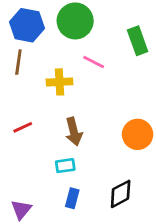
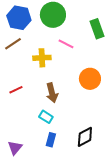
brown line: (18, 62) -> (13, 44), turned 48
orange circle: (138, 134) -> (90, 79), moved
cyan rectangle: (65, 166) -> (46, 117), turned 40

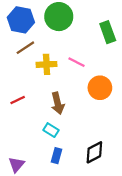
brown line: (13, 44) -> (25, 48), moved
pink line: (66, 44) -> (77, 62), moved

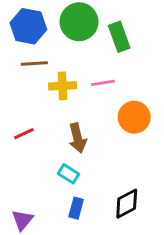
green rectangle: (108, 32) -> (119, 37), moved
brown line: (25, 48) -> (34, 64), turned 30
pink line: (77, 62) -> (103, 83), turned -36

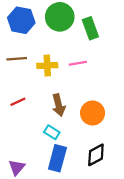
brown line: (34, 64) -> (17, 59), moved
orange circle: (134, 117) -> (93, 113), moved
blue rectangle: (76, 208) -> (57, 158), size x1.6

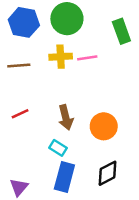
green rectangle: (90, 28) -> (121, 31), moved
pink line: (78, 63) -> (87, 58), moved
yellow cross: (47, 65) -> (61, 57), moved

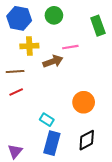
green circle: (67, 19) -> (54, 15), size x0.7
yellow cross: (61, 57) -> (29, 46), moved
brown line: (19, 66) -> (15, 72), moved
brown arrow: (66, 117) -> (53, 61), moved, turned -96

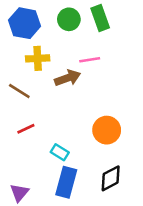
green rectangle: (98, 26) -> (100, 18), moved
brown line: (15, 72) -> (19, 91), turned 36
red line: (16, 92) -> (26, 129), moved

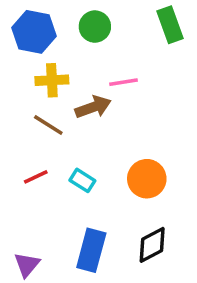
green rectangle: (100, 18) -> (170, 25), moved
brown line: (19, 91) -> (48, 125), moved
cyan rectangle: (60, 152) -> (82, 180), moved

